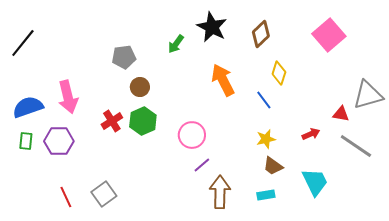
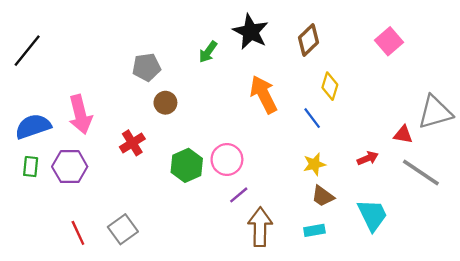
pink square: (329, 35) -> (389, 41), size x0.7
green hexagon: (143, 121) -> (187, 165), moved

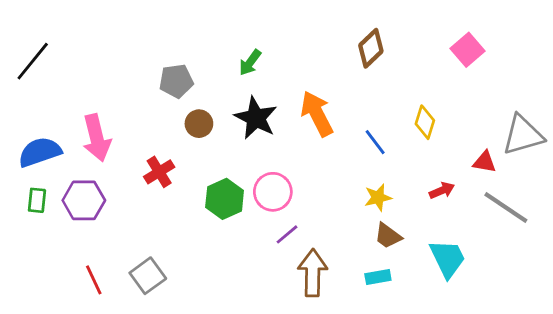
black star: (251, 32) -> (256, 118), moved
yellow diamond: (330, 86) -> (425, 122), moved

